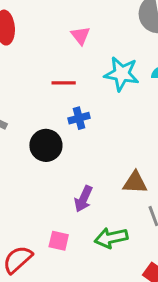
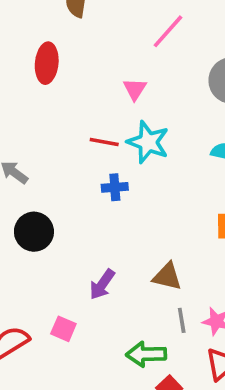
cyan star: (122, 74) -> (148, 142), moved
black circle: (46, 145) -> (34, 232), moved
green arrow: (111, 238) -> (146, 354), moved

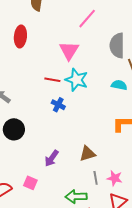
pink triangle: (135, 89) -> (69, 51), size x1.5
blue cross: (115, 187) -> (58, 105), turned 32
brown triangle: (167, 276) -> (87, 154), turned -30

